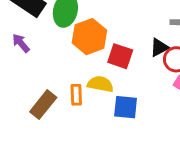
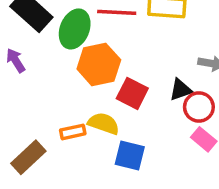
orange rectangle: (76, 95) -> (73, 132), turned 72
brown rectangle: (43, 105) -> (28, 157), moved

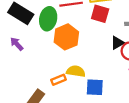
red square: (132, 93) -> (100, 14), moved

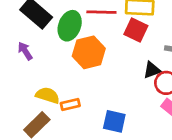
yellow semicircle: (76, 71) -> (48, 95), moved

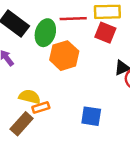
orange rectangle: (70, 104) -> (41, 107), moved

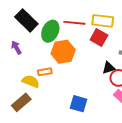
orange rectangle: (41, 107) -> (45, 72), moved

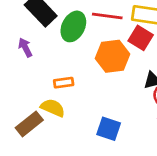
orange hexagon: (63, 52) -> (113, 56), moved
yellow semicircle: (31, 81) -> (53, 108), moved

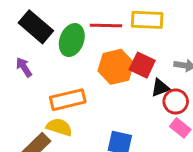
red square: (141, 38) -> (142, 65), moved
orange rectangle: (64, 83) -> (68, 100), size x1.6

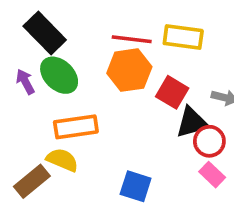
green ellipse: (72, 40) -> (59, 75), moved, turned -72
orange hexagon: (116, 67) -> (129, 70), moved
black triangle: (160, 88) -> (192, 122), size x1.4

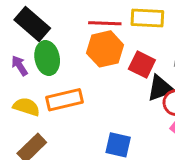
green ellipse: (59, 75) -> (47, 58), turned 40
yellow semicircle: (62, 160) -> (26, 107), moved

